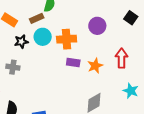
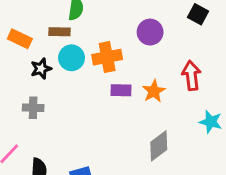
brown rectangle: (37, 18) -> (59, 32), turned 32

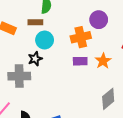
orange cross: (107, 57) -> (81, 37), moved
black star: (41, 69) -> (35, 59), moved
gray cross: (33, 108) -> (19, 76), size x1.5

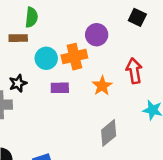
cyan circle: (45, 40) -> (46, 58), moved
purple rectangle: (80, 61) -> (60, 88), moved

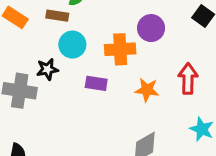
cyan circle: (46, 58) -> (72, 45), moved
orange star: (102, 86) -> (147, 90), turned 30

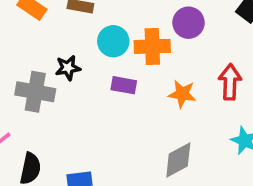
cyan circle: (72, 45) -> (113, 41), moved

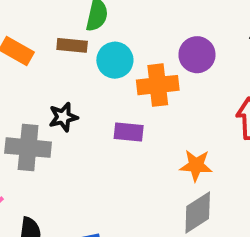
cyan circle: (113, 41) -> (115, 60), moved
orange star: (182, 94) -> (196, 165), moved

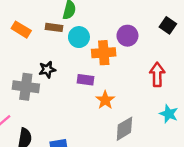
orange star: (196, 165) -> (105, 100), moved, turned 30

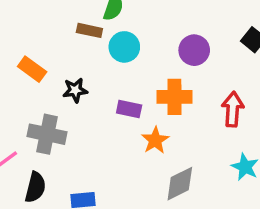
orange rectangle: (21, 30) -> (32, 69), moved
orange cross: (104, 53) -> (174, 97), moved
gray cross: (26, 87) -> (47, 134), moved

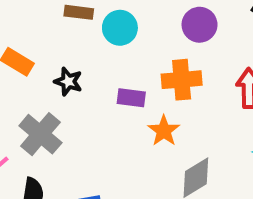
black star: (75, 90) -> (68, 82), turned 30
gray cross: (47, 134) -> (40, 134), turned 33

